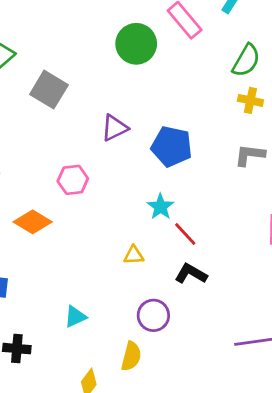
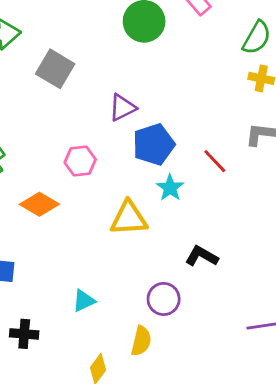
blue pentagon: (172, 146) -> (154, 144), moved, turned -30
red line: (185, 234) -> (215, 161), moved
yellow triangle: (134, 255) -> (129, 218), moved, size x1.8

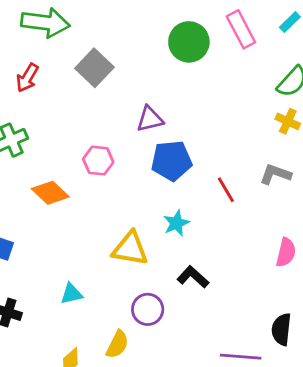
cyan star: (170, 188) -> (176, 223), moved
yellow triangle: (129, 218) -> (130, 249), moved

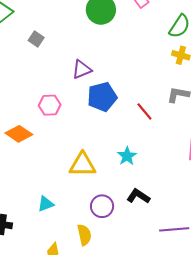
gray square: (94, 68) -> (36, 39), size x0.6
cyan star: (176, 223) -> (127, 156), moved
black L-shape: (193, 277) -> (138, 196), moved
yellow semicircle: (117, 344) -> (84, 235), turned -30

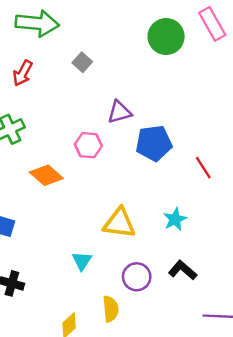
purple triangle: (82, 69) -> (119, 112), moved
cyan triangle: (46, 204) -> (82, 261), moved, turned -42

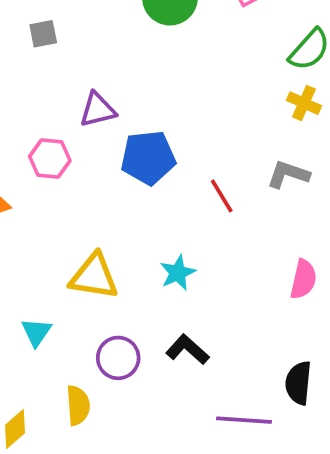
gray square: (82, 62) -> (43, 34), turned 36

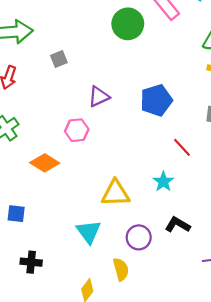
blue pentagon: (148, 158) -> (156, 100), moved
red line: (222, 196) -> (182, 147), moved
cyan triangle: (36, 332) -> (89, 232), size x1.4

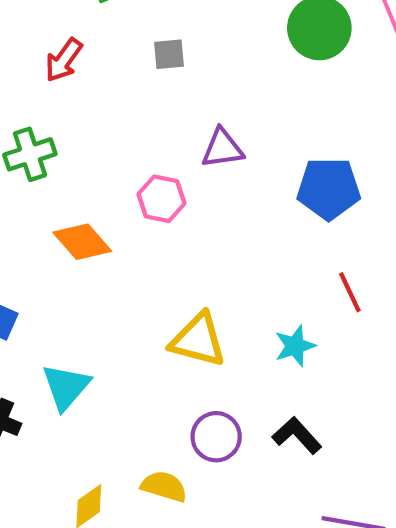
cyan triangle: (89, 232) -> (66, 387), moved
yellow semicircle: (121, 269) -> (164, 486), turned -75

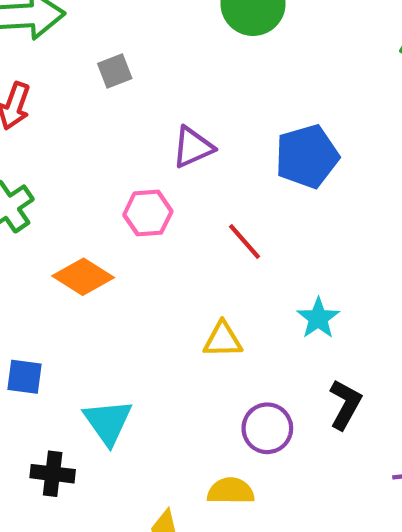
red line: (350, 292) -> (245, 242), moved
yellow triangle: (198, 340) -> (223, 340), size x0.7
black L-shape: (297, 435) -> (345, 404), turned 87

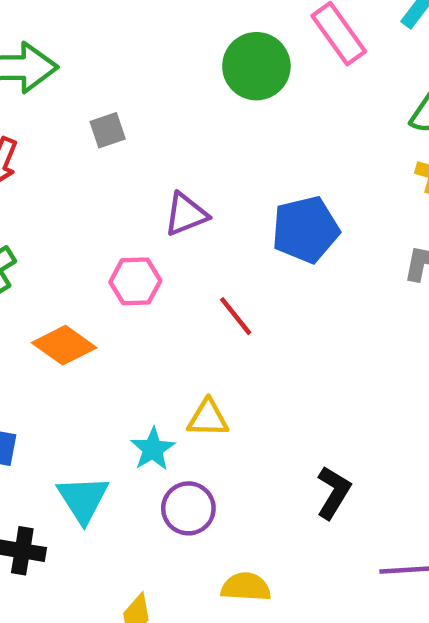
cyan star: (318, 318) -> (153, 449), moved
purple circle: (267, 428) -> (188, 508), moved
yellow semicircle: (231, 491) -> (246, 587), moved

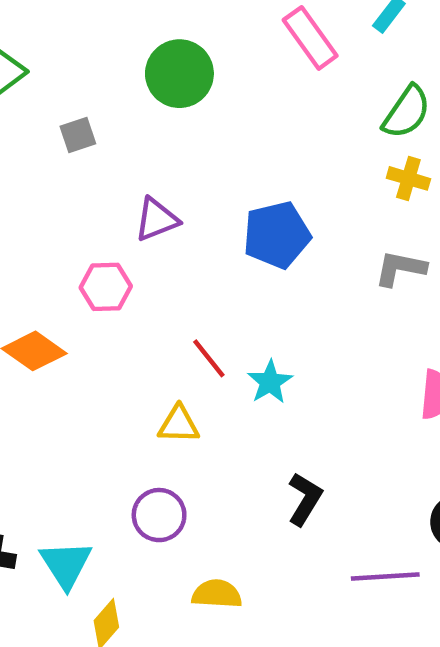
green circle: (256, 66) -> (179, 74), moved
red line: (236, 316) -> (209, 358), moved
cyan star: (153, 449) -> (270, 382), moved
cyan triangle: (83, 499) -> (66, 564), moved

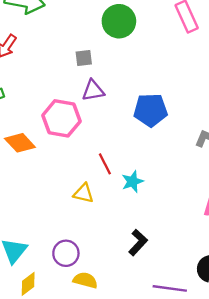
gray square: (78, 135) -> (84, 58), moved
pink hexagon: (106, 287) -> (61, 118), size x1.5
purple circle: (159, 515) -> (66, 253), moved

